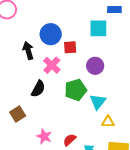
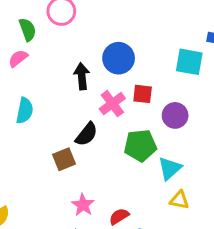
red square: (70, 47) -> (143, 94), moved
brown square: (18, 114) -> (64, 159), moved

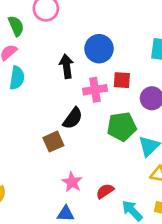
pink cross: (112, 104) -> (95, 90), turned 30
cyan semicircle: (25, 111) -> (17, 78), moved

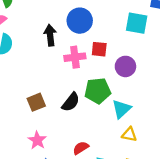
black semicircle: (73, 118) -> (71, 102), moved
pink star: (72, 182) -> (37, 140), moved

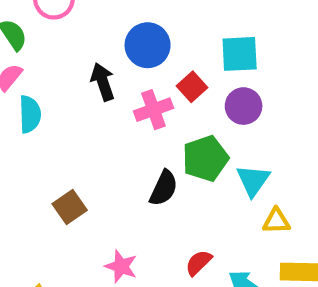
cyan square: (137, 23) -> (240, 54), moved
red square: (99, 49) -> (192, 87), turned -35
brown square: (36, 102) -> (70, 207), moved

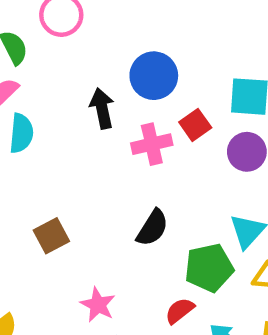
green pentagon: (205, 158) -> (209, 268), moved

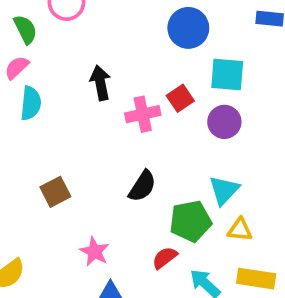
blue circle: (154, 76) -> (188, 28), moved

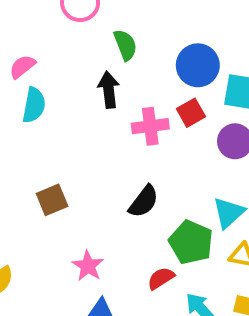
blue circle: (188, 28) -> (198, 65), moved
green semicircle: (25, 29) -> (125, 45), moved
green pentagon: (190, 221) -> (191, 242), turned 30

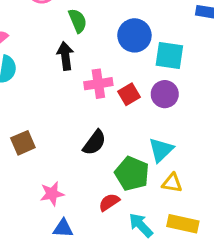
red square: (191, 113) -> (129, 94), moved
pink star: (88, 266) -> (52, 194), turned 30

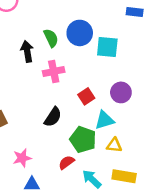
green semicircle: (78, 21) -> (51, 38), moved
red square: (129, 94) -> (86, 96), moved
purple circle: (165, 94) -> (121, 92), moved
cyan triangle: (161, 150) -> (104, 120), turned 30

